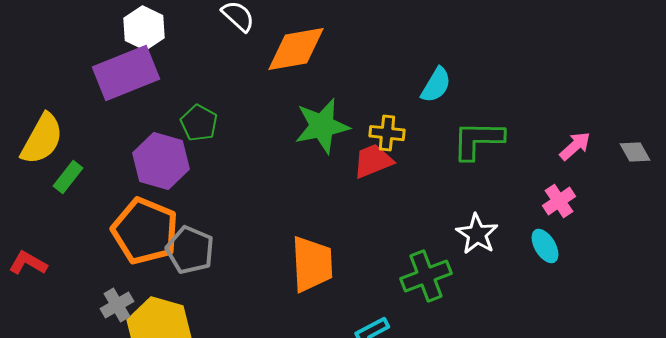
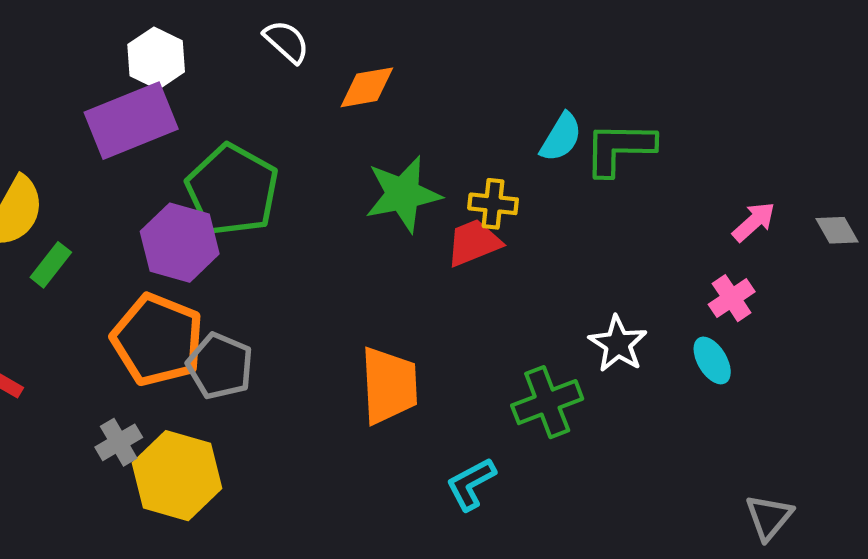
orange diamond: (296, 49) -> (367, 87), size x0.7
green pentagon: (199, 123) -> (232, 190), size x1.8
green L-shape: (478, 140) -> (619, 148), moved

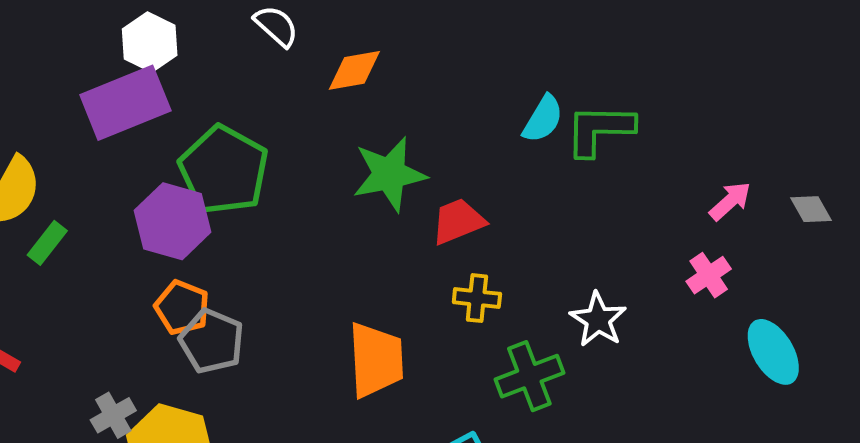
yellow cross: (493, 204) -> (477, 298), moved
orange pentagon: (158, 340) -> (182, 307), moved, size x0.6
cyan ellipse: (712, 360) -> (773, 352), moved, size x1.4

